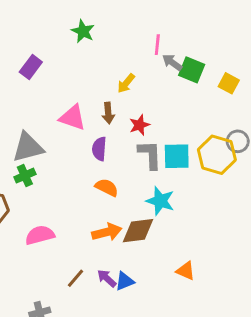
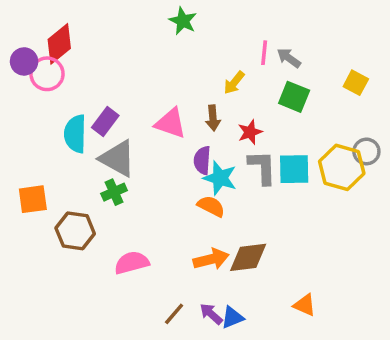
pink line: (157, 45) -> (264, 53), moved
purple rectangle: (31, 67) -> (105, 121), moved
green square: (192, 70) -> (294, 97), moved
gray triangle: (28, 147) -> (118, 159), turned 44
cyan star: (160, 201) -> (220, 178), moved

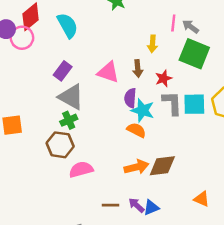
yellow arrow: (234, 83) -> (152, 44), turned -35
green square: (294, 97) -> (194, 54), size x1.4
cyan semicircle: (75, 134) -> (68, 25), moved, turned 150
brown hexagon: (75, 231) -> (60, 145), moved
brown line: (174, 314) -> (111, 205), turned 49

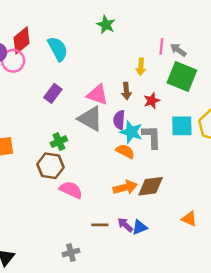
gray triangle: (71, 97) -> (90, 119), moved
gray L-shape: (172, 103) -> (152, 137), moved
pink semicircle: (81, 169) -> (71, 190), turned 40

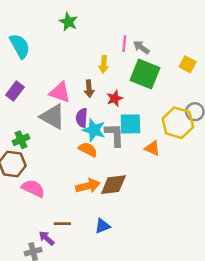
cyan square: (182, 126) -> (130, 124), moved
orange triangle: (189, 219) -> (152, 148), moved
purple arrow: (125, 225) -> (47, 238), moved

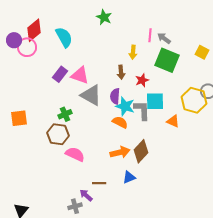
pink triangle: (60, 92) -> (80, 75), moved
brown diamond: (113, 185) -> (141, 151), turned -40
blue triangle: (102, 226) -> (129, 177), moved

